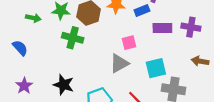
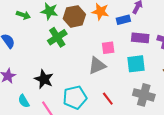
green cross: (73, 38) -> (57, 37), turned 36
cyan square: (156, 68) -> (136, 64), moved

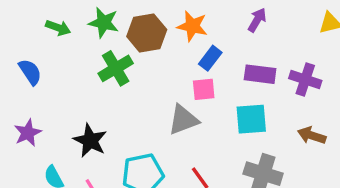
blue rectangle: (123, 20) -> (210, 58), moved, turned -40

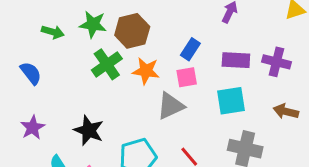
orange star: (192, 26) -> (146, 71), moved

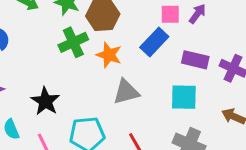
blue rectangle: (190, 49) -> (154, 42), size x1.4
pink square: (187, 77) -> (170, 14), moved

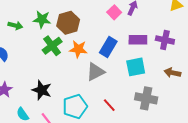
pink square: (170, 14) -> (114, 12), turned -32
blue rectangle: (154, 42) -> (108, 47), moved

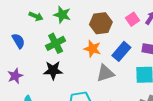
brown hexagon: (68, 23) -> (101, 23), moved
green cross: (52, 46) -> (56, 43), moved
black star: (42, 90) -> (53, 70), moved, turned -30

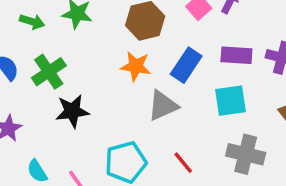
green cross: (56, 43) -> (49, 72), moved

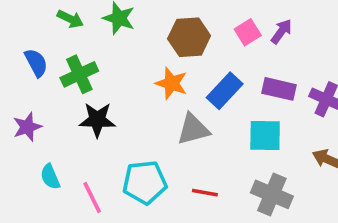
red line: (183, 163) -> (205, 193), turned -50

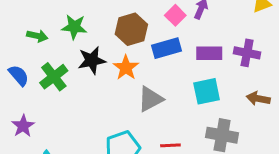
orange star: (171, 83) -> (126, 68), turned 30
blue rectangle: (225, 91) -> (166, 48), moved, turned 44
black star: (97, 120) -> (92, 60), moved

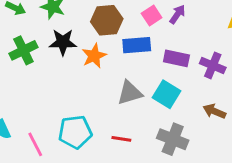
cyan square: (207, 91) -> (167, 94), turned 32
gray triangle: (150, 99) -> (130, 93), moved

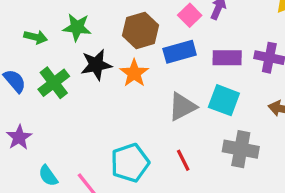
red line: (121, 139) -> (183, 160), turned 66

